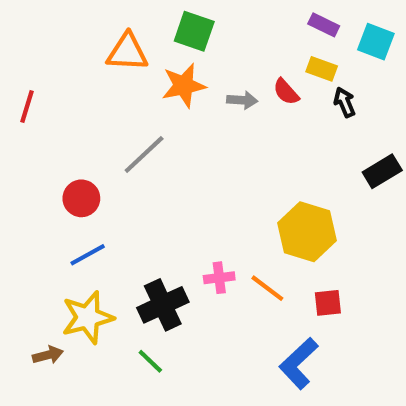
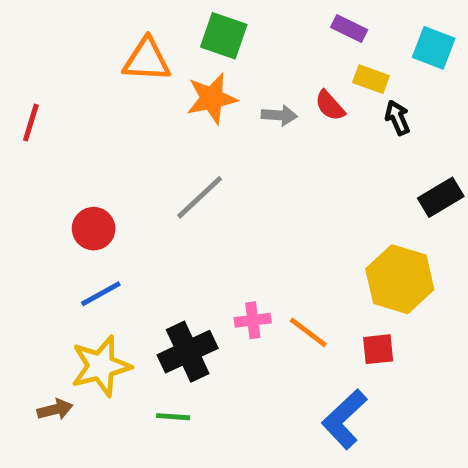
purple rectangle: (324, 25) -> (349, 28), moved
gray line: (144, 154) -> (200, 197), moved
yellow hexagon: (307, 232) -> (400, 279), moved
green line: (150, 361) -> (173, 417), turned -40

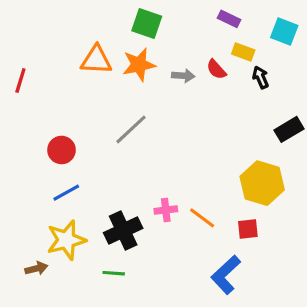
orange triangle: (147, 60) -> (96, 60), moved

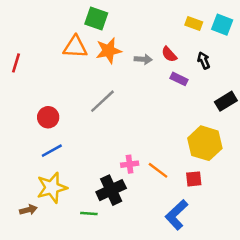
purple rectangle: (229, 19) -> (179, 79), moved
green square: (147, 24) -> (96, 19), moved
yellow rectangle: (243, 52) -> (194, 23), moved
black cross: (123, 231) -> (111, 190), moved

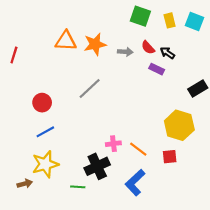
green square: (96, 19) -> (140, 16), moved
yellow rectangle: (194, 23) -> (170, 20), turned 56
black arrow: (204, 60) -> (167, 53), moved, turned -32
blue L-shape: (176, 215) -> (135, 183), moved

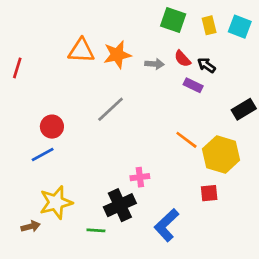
blue line: (45, 132) -> (43, 154), moved
orange line: (138, 149) -> (186, 140), moved

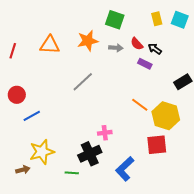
green square: (173, 20) -> (115, 20), moved
orange triangle: (81, 51) -> (50, 45), moved
red circle: (52, 127) -> (17, 95), moved
red square: (209, 193) -> (157, 145), size x1.5

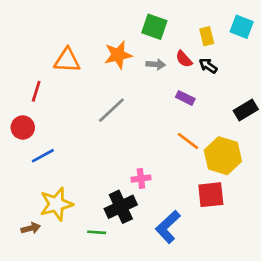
yellow rectangle: (157, 19) -> (207, 36), moved
red line: (13, 51) -> (36, 91), moved
purple rectangle: (145, 64) -> (185, 98), moved

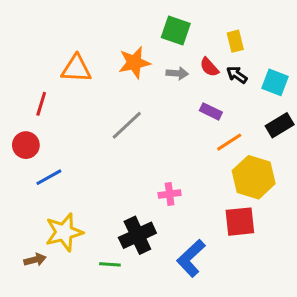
cyan square: (242, 27) -> (275, 82), moved
orange line: (188, 141) -> (229, 142), moved, turned -70
pink cross: (141, 179) -> (170, 194), moved

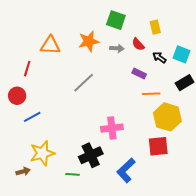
black arrow: (237, 75) -> (159, 57), moved
orange line: (229, 142) -> (151, 94), turned 30
pink cross: (170, 194) -> (112, 128), size x1.5

